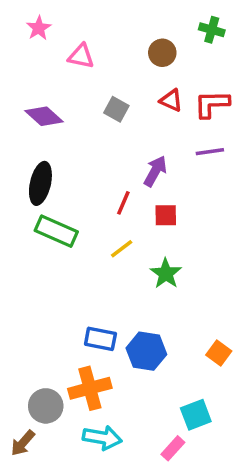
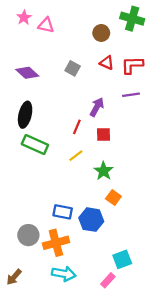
green cross: (212, 30) -> (132, 19), size x1.5
pink triangle: (81, 56) -> (46, 25), moved
orange square: (219, 353) -> (113, 198), moved
gray circle: (46, 406) -> (28, 235), moved

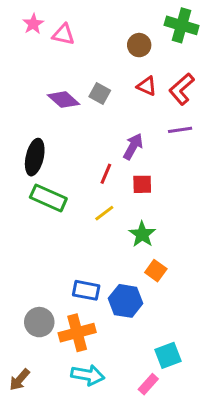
red L-shape: (132, 65) -> (182, 89), turned -40
purple diamond: (27, 73) -> (63, 100), moved

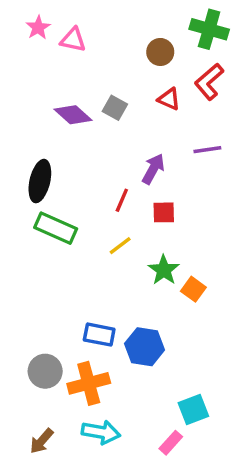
red L-shape: (182, 89) -> (209, 82), moved
orange square: (156, 271) -> (193, 289), moved
brown arrow: (20, 380) -> (42, 441), moved

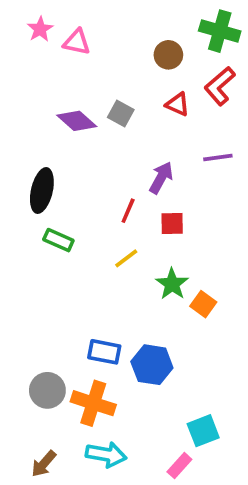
green rectangle: (56, 228) -> (58, 240), size x0.7
orange cross: (89, 383) -> (93, 403), turned 33

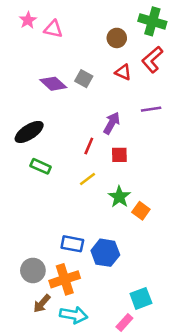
black ellipse: (42, 191) -> (29, 132), turned 44
orange cross: (93, 403) -> (65, 279), turned -36
brown arrow: (44, 464) -> (42, 303), moved

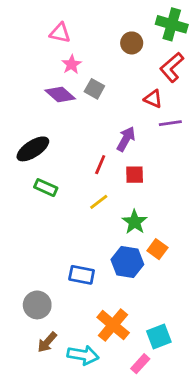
pink star: (28, 20) -> (72, 64), moved
red triangle: (123, 72) -> (153, 99), moved
orange square: (141, 211) -> (157, 249), moved
blue hexagon: (105, 253) -> (127, 262), moved
orange cross: (65, 279) -> (113, 325), moved, turned -32

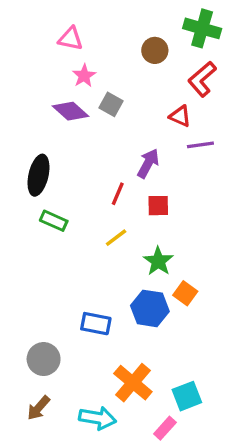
black ellipse: (33, 149) -> (38, 175), turned -44
brown arrow: (47, 342) -> (38, 408), moved

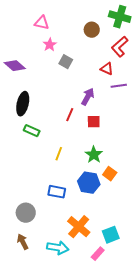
purple diamond: (71, 111) -> (15, 66), moved
yellow line: (116, 238) -> (59, 154), moved, turned -32
brown arrow: (38, 408) -> (23, 242), turned 112

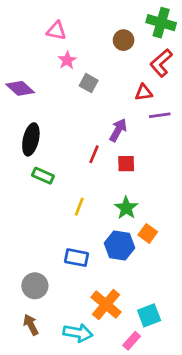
red triangle: (107, 69) -> (144, 92), turned -32

